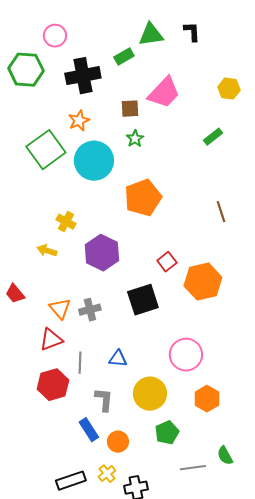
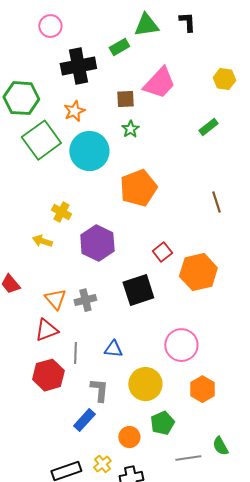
green hexagon: (26, 70) -> (21, 98), moved
blue rectangle: (89, 430) -> (84, 420), turned 75
orange circle: (118, 442) -> (129, 437), moved

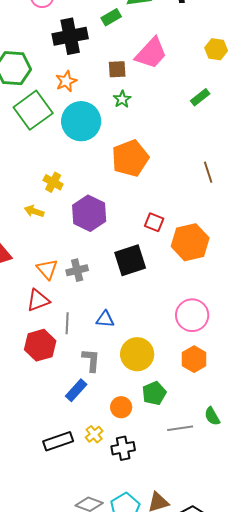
red square: (162, 252) -> (154, 222), turned -30
pink circle: (181, 345) -> (192, 315), moved

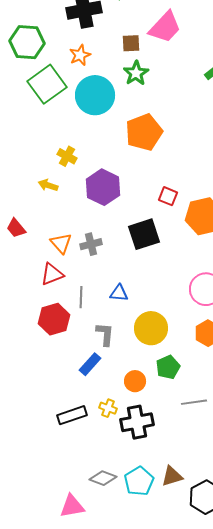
green star: (122, 99) -> (136, 73), size x1.4
yellow cross: (94, 434) -> (108, 408), turned -30
black cross: (123, 448) -> (137, 422), size x1.4

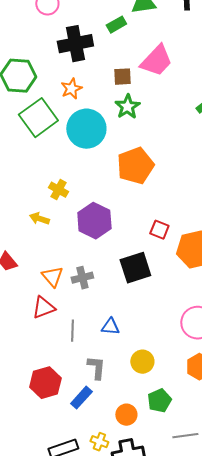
red hexagon: (54, 319) -> (45, 383), moved
yellow circle: (151, 328) -> (142, 362), size x0.7

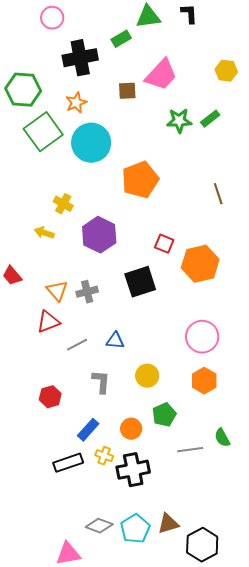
green star: (127, 107) -> (179, 121), moved, turned 30
gray line: (72, 331) -> (77, 345), turned 60
red hexagon: (45, 383) -> (50, 397), size x0.7
blue rectangle: (81, 398) -> (88, 430), moved

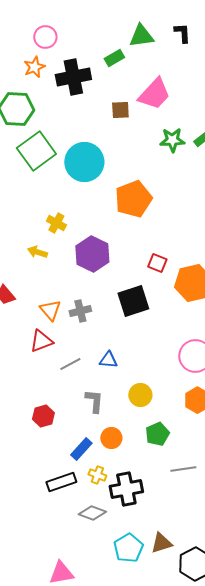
orange star: (76, 103) -> (34, 67), moved
orange circle: (131, 429) -> (111, 438), moved
gray diamond: (99, 526) -> (92, 513), moved

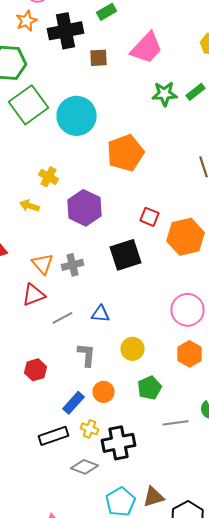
brown square: (120, 110) -> (98, 58), moved

